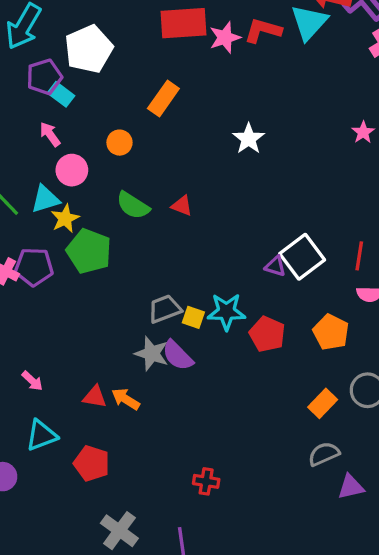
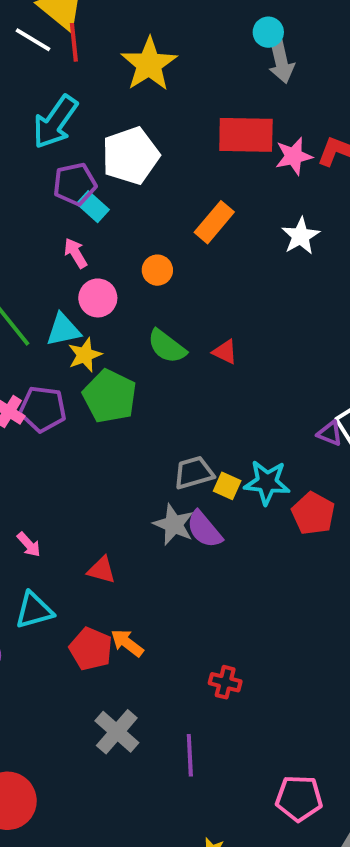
white star: (249, 139) -> (301, 236), moved
orange arrow: (126, 399) -> (127, 643), moved

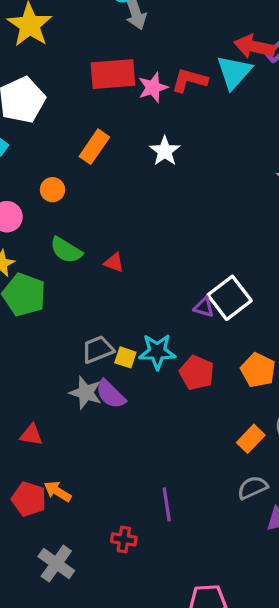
red triangle: (225, 352) -> (114, 263), moved
red cross: (225, 682) -> (124, 539), moved
purple line: (190, 755) -> (167, 504), moved

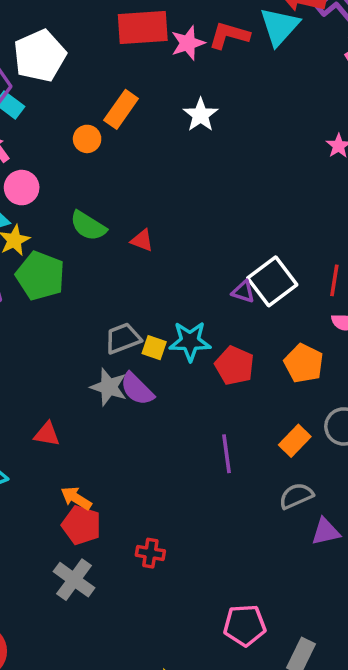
orange circle: (53, 190) -> (87, 139), moved
red pentagon: (29, 499) -> (81, 525), moved
purple line: (167, 504) -> (226, 454), moved

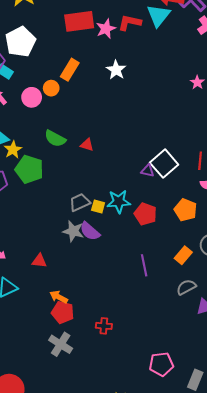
pink circle: (22, 188) -> (32, 97), moved

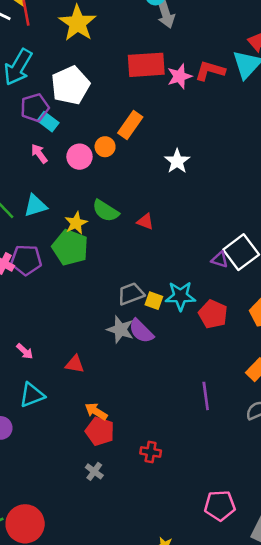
white star: (116, 70) -> (177, 161), moved
yellow star: (13, 150) -> (76, 223), moved
purple line: (144, 265) -> (206, 396), moved
gray cross: (61, 344) -> (94, 471), size x0.6

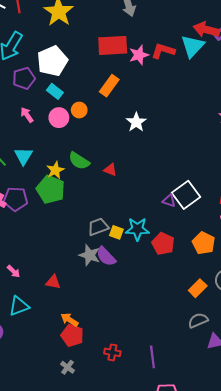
cyan rectangle: (48, 122) -> (55, 91), moved
orange rectangle: (130, 125) -> (109, 86), moved
cyan triangle: (35, 206) -> (23, 156), turned -42
purple line: (206, 396) -> (152, 357), moved

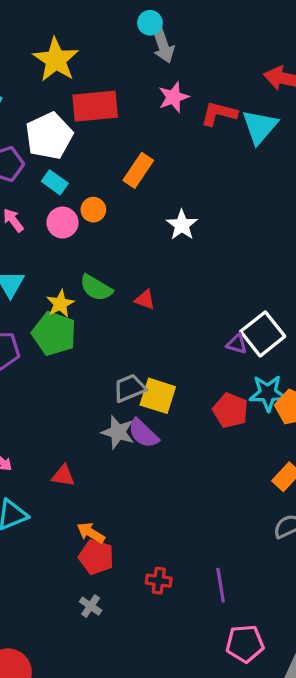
red rectangle: (113, 45) -> (95, 106), moved
cyan triangle: (193, 46) -> (260, 127), moved
pink star: (139, 55) -> (174, 97), moved
cyan star: (137, 229) -> (268, 393), moved
yellow square: (116, 232) -> (158, 396), size x1.6

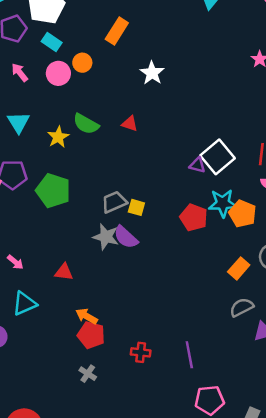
red triangle: (145, 300) -> (130, 124), moved
green pentagon: (54, 334) -> (53, 191), moved
yellow square: (158, 396) -> (136, 207), size x0.6

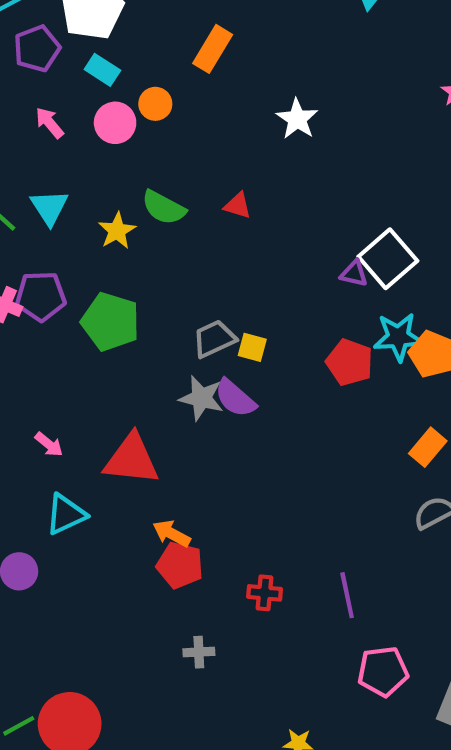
white star: (152, 73) -> (297, 119), moved
red triangle: (64, 272) -> (131, 459), size x1.8
gray cross: (88, 374) -> (199, 652), moved, turned -35

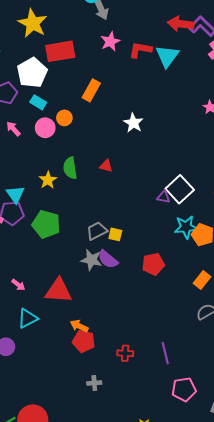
cyan triangle: (49, 207) -> (15, 194), moved
green semicircle: (164, 208) -> (70, 168), turned 55
red pentagon: (350, 362) -> (153, 264), moved, turned -30

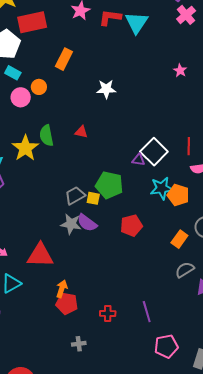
white star: (133, 123) -> (106, 89), turned -30
yellow star: (48, 180) -> (25, 148), size x1.5
green pentagon: (46, 224) -> (109, 185), moved
orange arrow: (79, 326) -> (62, 289), turned 84

